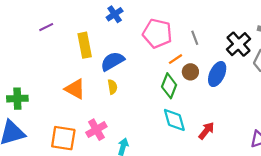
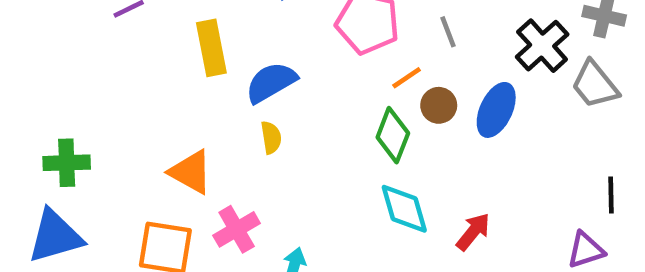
orange triangle: (75, 89) -> (191, 172), moved

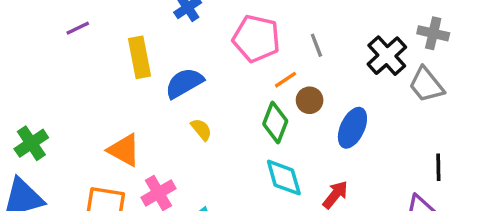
blue ellipse: (496, 110) -> (352, 128), moved
yellow semicircle: (271, 137) -> (201, 129), moved, turned -30
green cross: (67, 163) -> (31, 143), turned -32

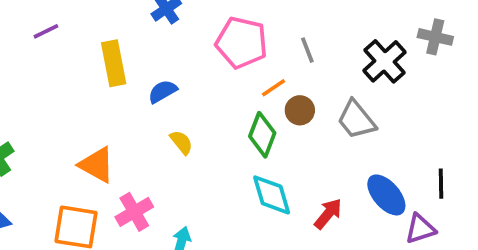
blue semicircle: (184, 83) -> (163, 91), size x0.7
gray trapezoid: (426, 85) -> (356, 120), moved
blue ellipse: (352, 128) -> (386, 195), moved, turned -66

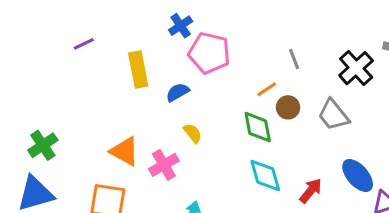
pink pentagon: (242, 43) -> (209, 53), moved
green diamond: (262, 135) -> (258, 127), turned -32
pink cross: (134, 212) -> (164, 165), moved

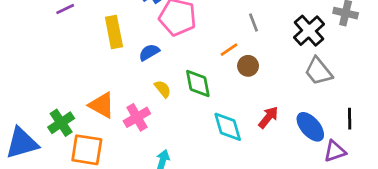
gray trapezoid: (333, 115) -> (318, 71), moved
green diamond: (258, 127) -> (198, 83), moved
green cross: (43, 145) -> (61, 123), moved
red arrow: (311, 191) -> (268, 117), moved

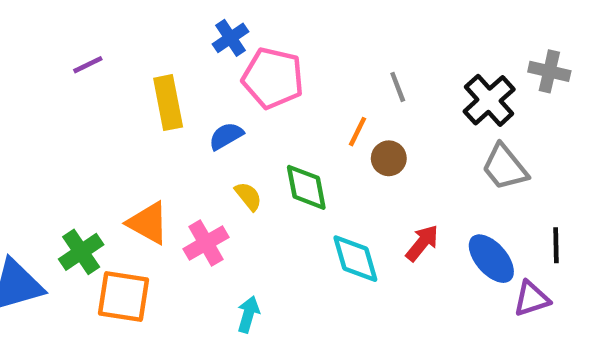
orange line: (229, 50) -> (358, 132), turned -30

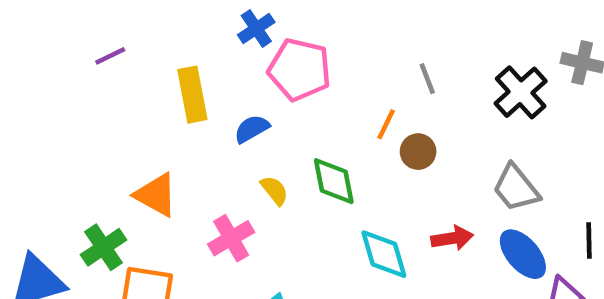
gray trapezoid: (505, 167) -> (516, 188), moved
orange triangle: (148, 223) -> (156, 195), moved
red arrow: (422, 243) -> (452, 238), turned 42

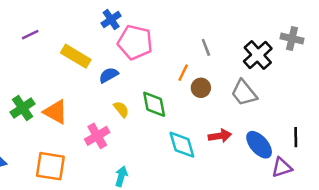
yellow rectangle: (192, 95) -> (76, 56), turned -48
gray trapezoid: (516, 188) -> (244, 93), moved
green cross: (103, 247) -> (23, 108), moved

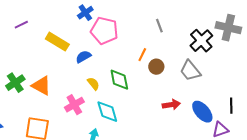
gray cross: (292, 38) -> (228, 28), size x1.4
gray line: (206, 47) -> (159, 26), moved
cyan diamond: (182, 145) -> (107, 112), moved

